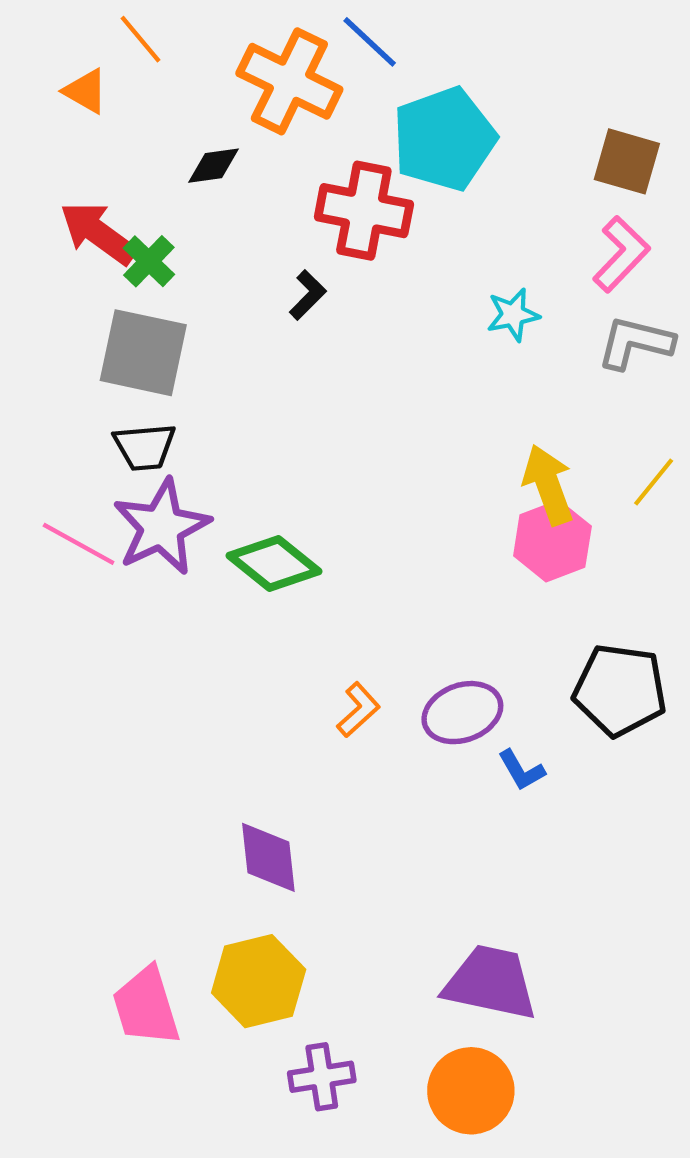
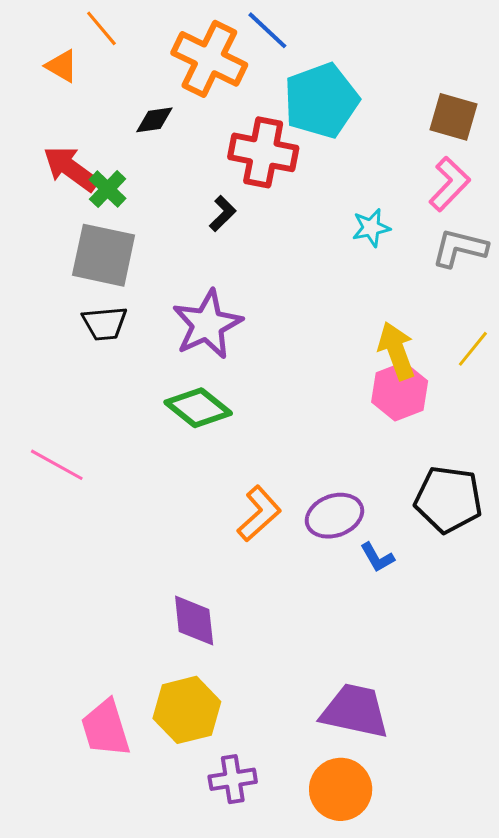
purple star: (162, 527) -> (207, 324), moved
pink line: (79, 544) -> (57, 465), moved
orange L-shape: (358, 710) -> (259, 514), size x1.4

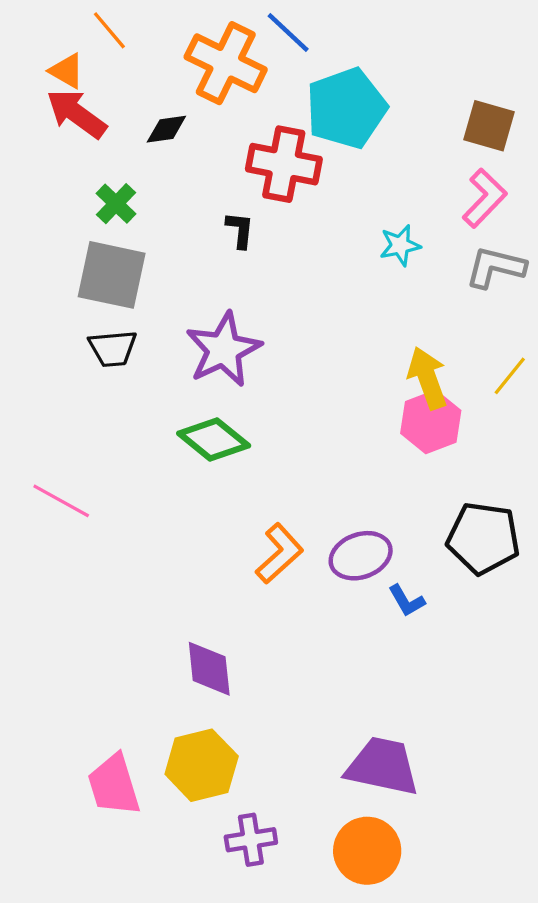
red arrow: (71, 169) -> (77, 114), moved
black L-shape: (223, 213) -> (240, 230), turned -39

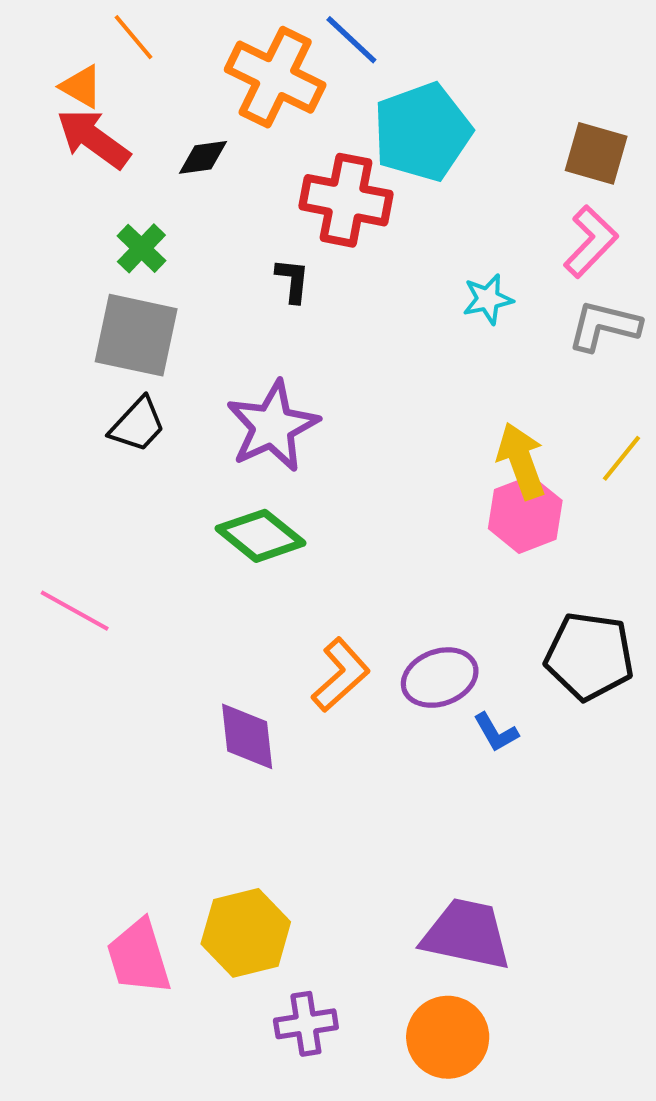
black trapezoid: (113, 348) -> (137, 425), turned -42
purple diamond: (209, 669) -> (247, 736), moved

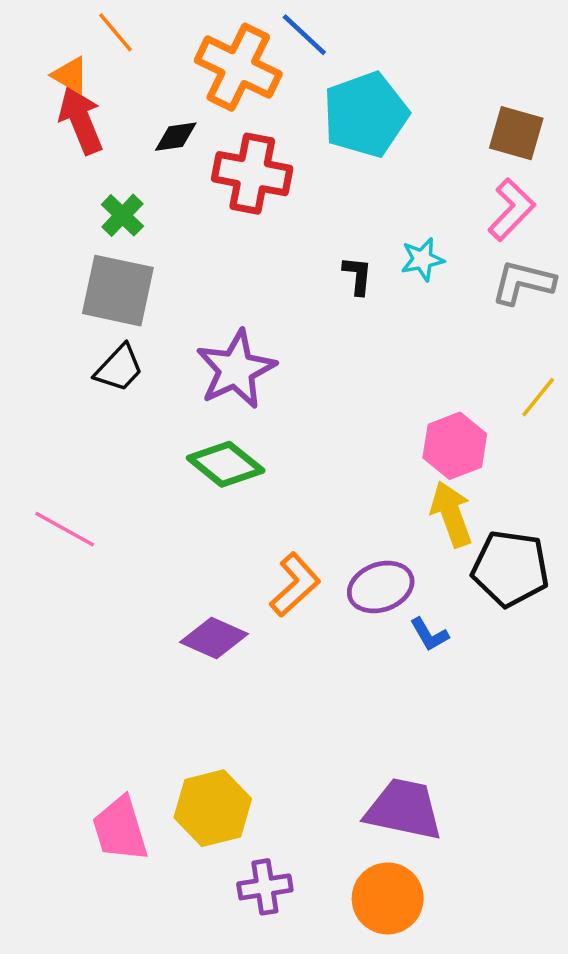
red arrow: (93, 139) -> (81, 120), turned 32
red cross: (346, 200) -> (252, 174), moved
black L-shape: (293, 280) -> (358, 276), moved
yellow arrow: (521, 461) -> (451, 514), moved
purple diamond: (247, 736) -> (214, 638), turned -60

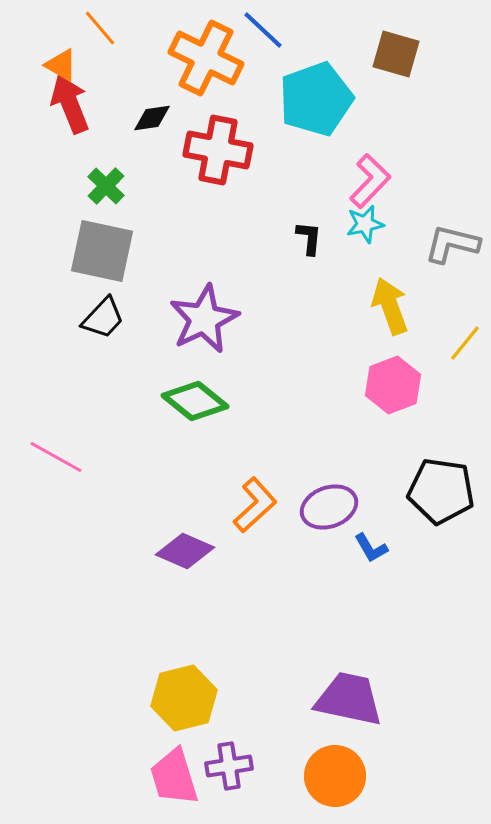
brown square: (516, 133) -> (396, 54), moved
pink L-shape: (512, 210) -> (370, 181), moved
yellow arrow: (451, 514) -> (390, 306), moved
pink trapezoid: (120, 829) -> (174, 777), moved

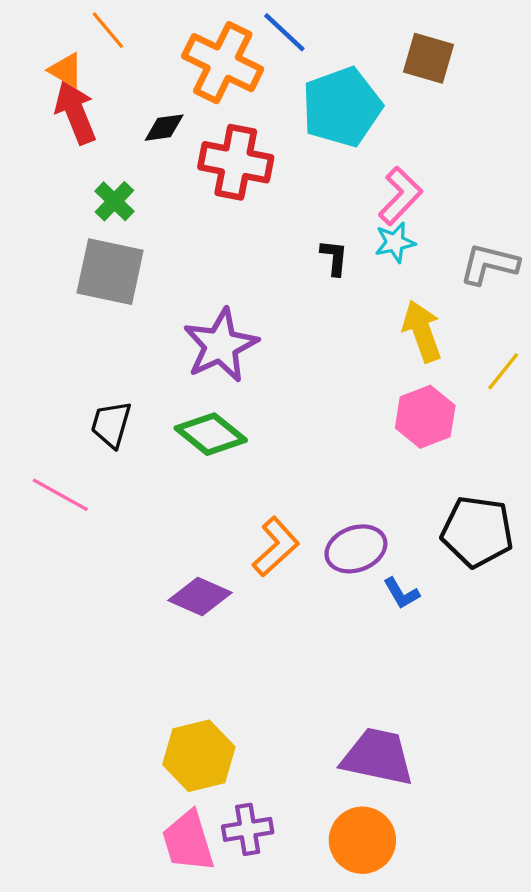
black trapezoid: (103, 318) -> (111, 424), moved, turned 153

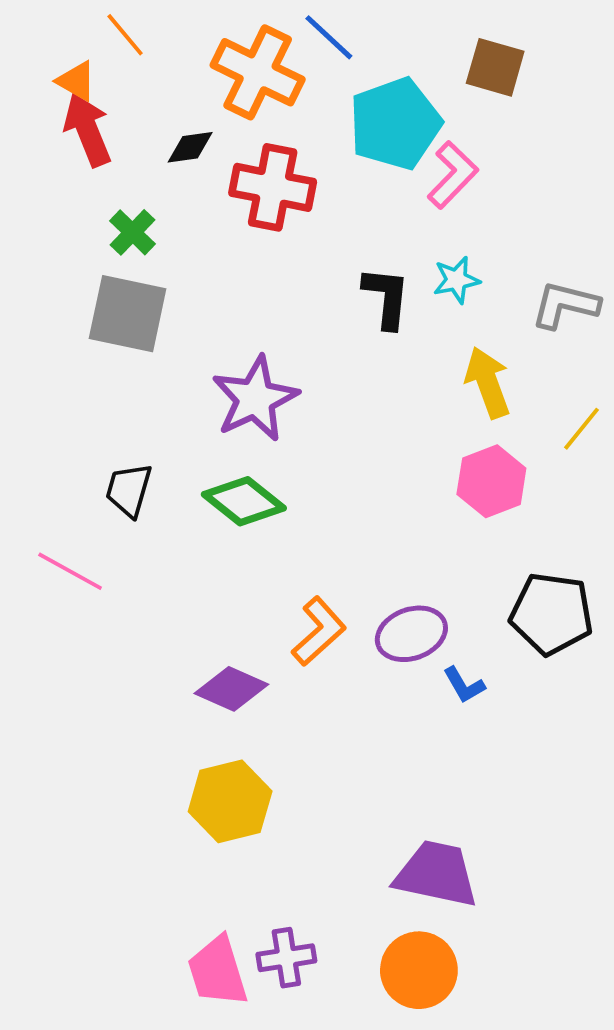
pink L-shape: (400, 196) -> (453, 175), moved
black L-shape: (334, 258) -> (386, 297), size x1.5
yellow hexagon: (199, 756) -> (230, 801), moved

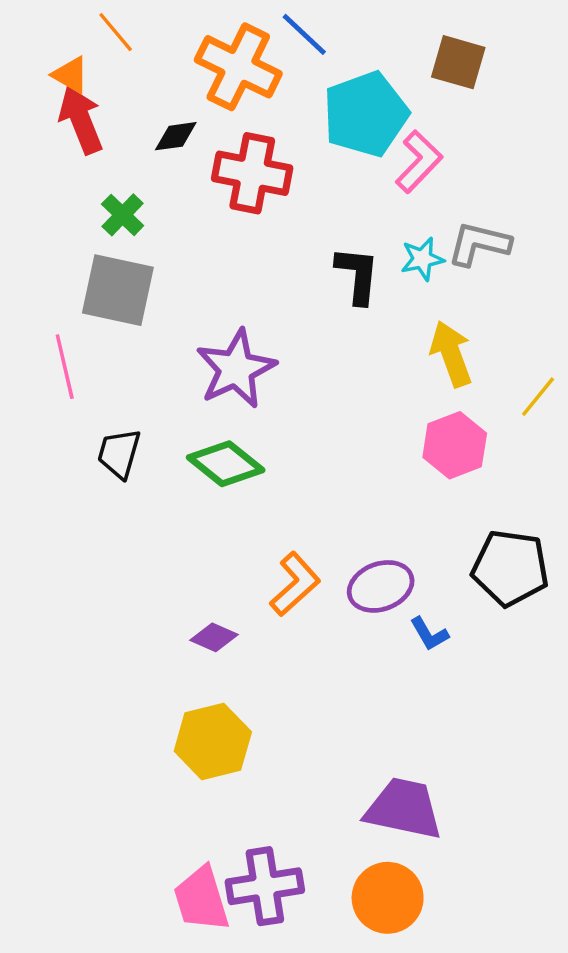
gray L-shape: (565, 305) -> (479, 244), moved
pink line: (70, 571) -> (65, 367), moved, turned 48
purple diamond: (231, 689) -> (214, 637), size x0.7
purple cross: (286, 958) -> (265, 886), size x1.4

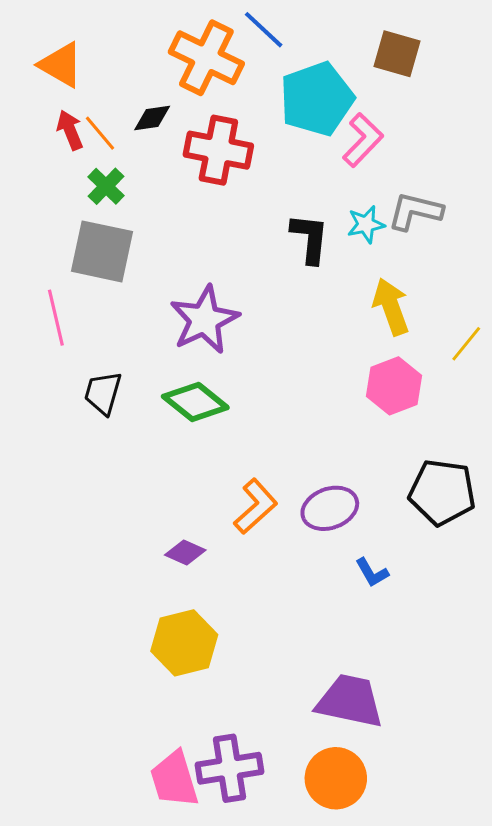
orange line: (116, 32) -> (100, 133), moved
orange triangle: (70, 75) -> (61, 65), size x1.4
red arrow: (81, 120) -> (70, 130), moved, size x0.7
blue L-shape: (429, 634) -> (372, 573), moved

